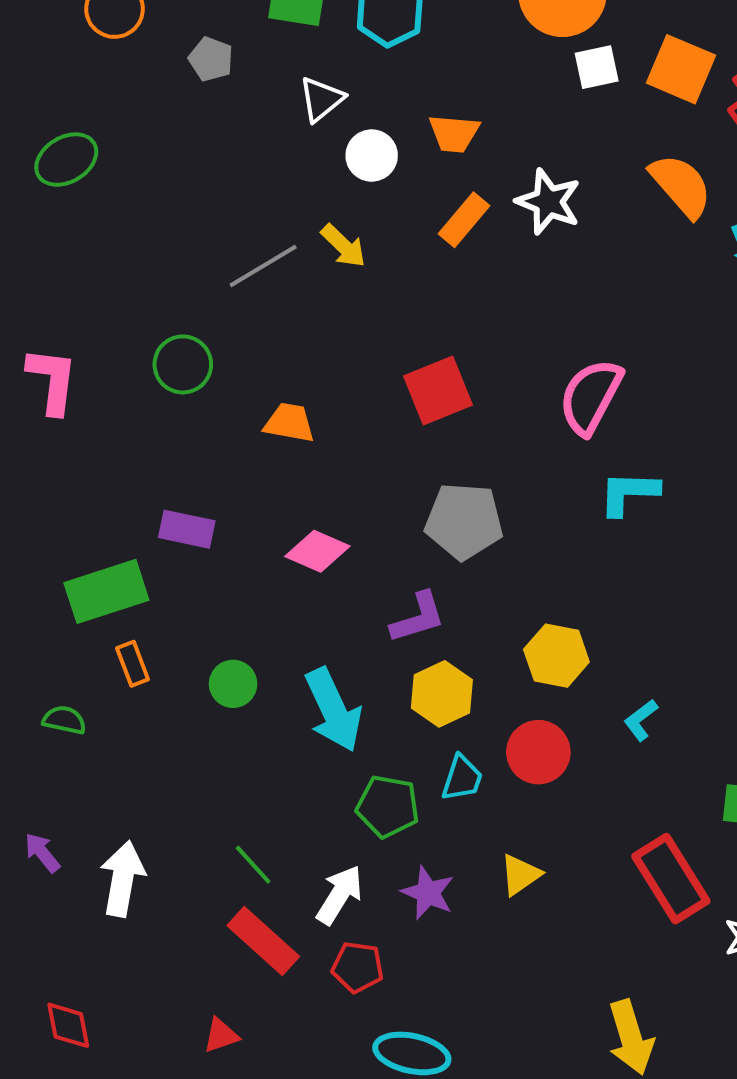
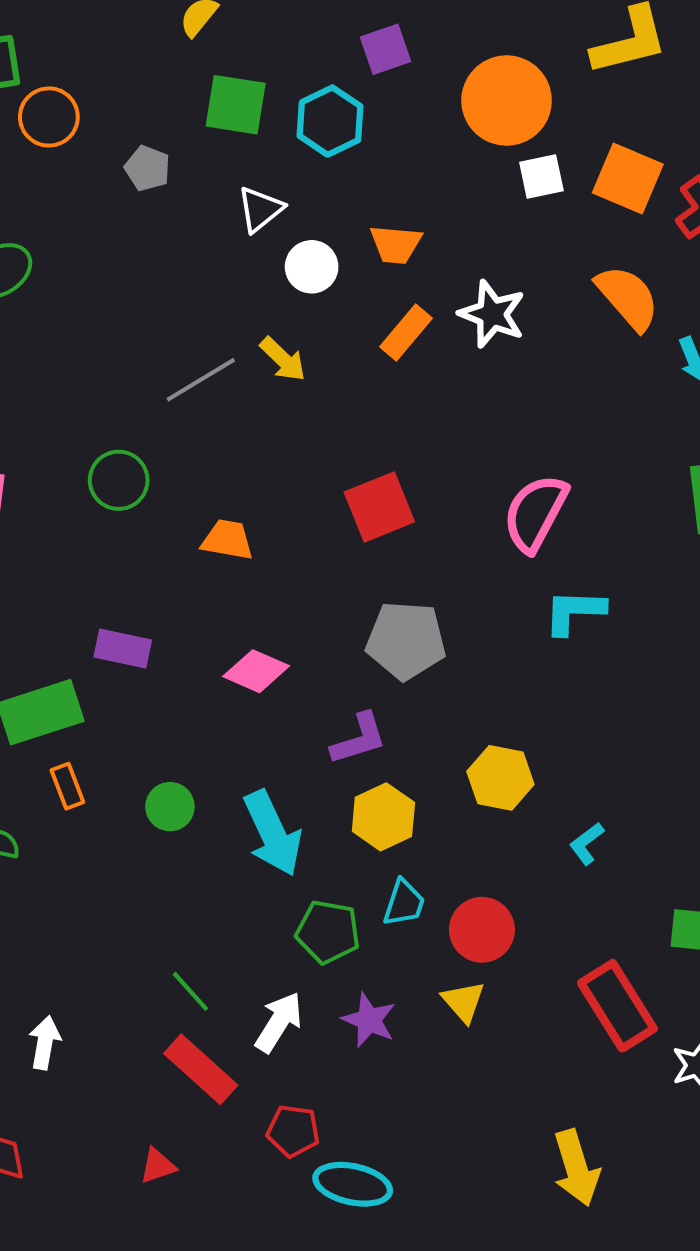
red circle: (538, 752) -> (482, 930), moved
yellow triangle: (520, 875) -> (463, 1002), turned -36
white arrow: (123, 879) -> (45, 1043), moved, size x0.7
red pentagon: (358, 967) -> (293, 1131), moved

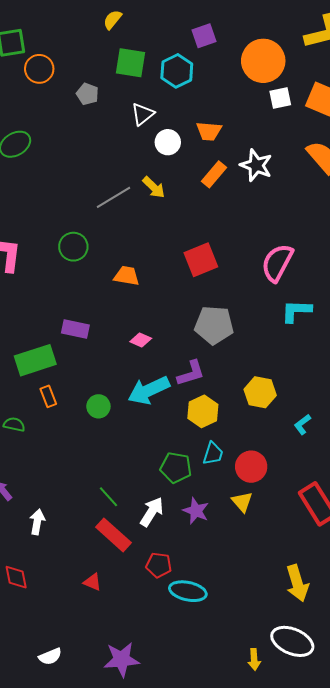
pink diamond: (256, 671) -> (141, 340), size x0.7
cyan arrow: (273, 833) -> (149, 390), moved, turned 90
red triangle: (158, 1166) -> (92, 582), turned 42

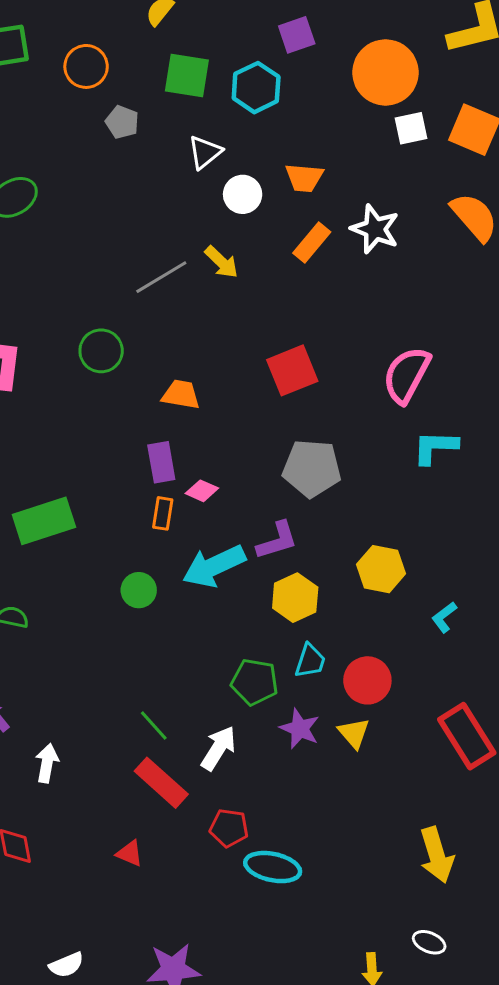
orange circle: (39, 69) -> (86, 66), moved
purple rectangle: (75, 329) -> (161, 462), moved, turned 68
orange rectangle: (48, 396) -> (163, 513), moved, turned 30
purple star: (196, 511) -> (300, 729), moved
white ellipse: (292, 641) -> (429, 942), size x0.5

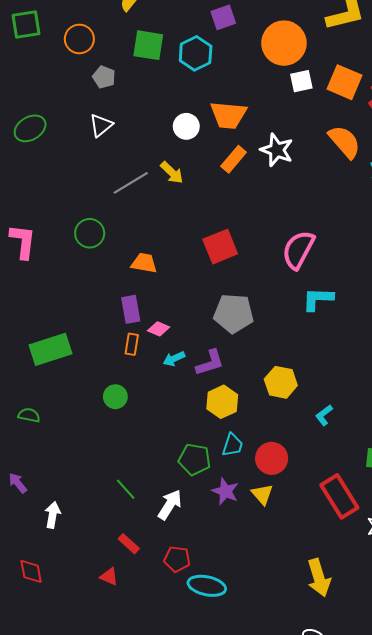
white triangle: (205, 152) -> (101, 125), moved
orange trapezoid: (304, 178) -> (228, 115), size x1.4
cyan arrow: (214, 566) -> (174, 359), moved, size x0.5
red rectangle: (161, 783) -> (129, 544), moved, size x0.6

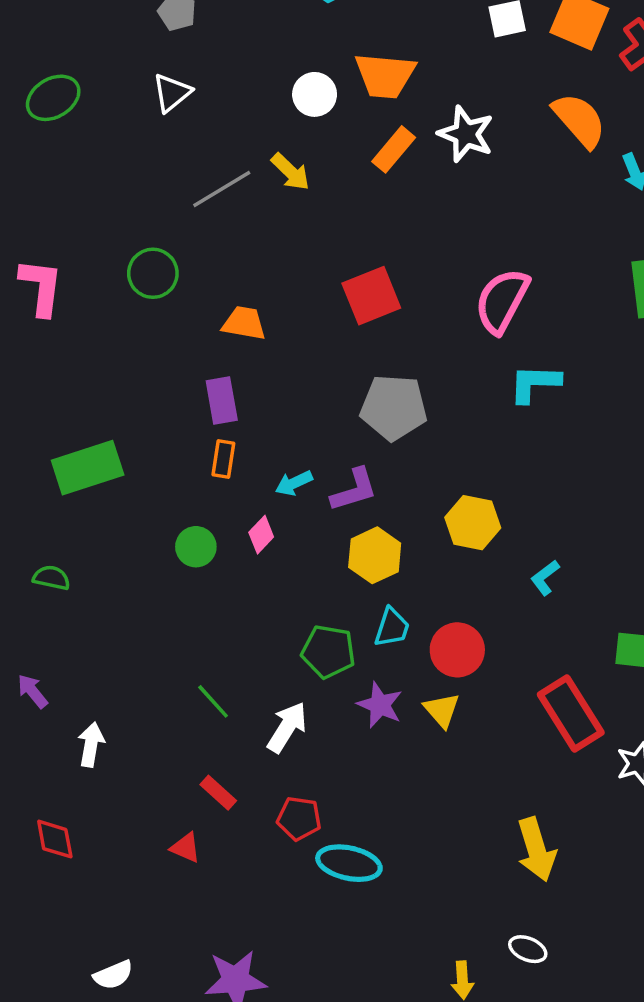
pink diamond: (159, 329) -> (261, 535), moved, turned -70

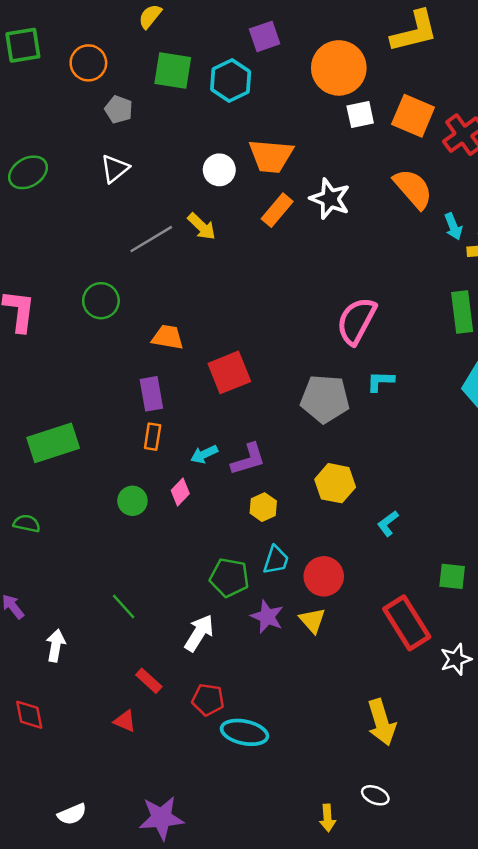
red square: (371, 296) -> (229, 372), moved
cyan L-shape: (535, 383) -> (380, 381), size x0.7
gray pentagon: (394, 407) -> (325, 399), moved
yellow hexagon: (375, 555) -> (263, 507), size x0.7
green line: (213, 701) -> (124, 607), moved

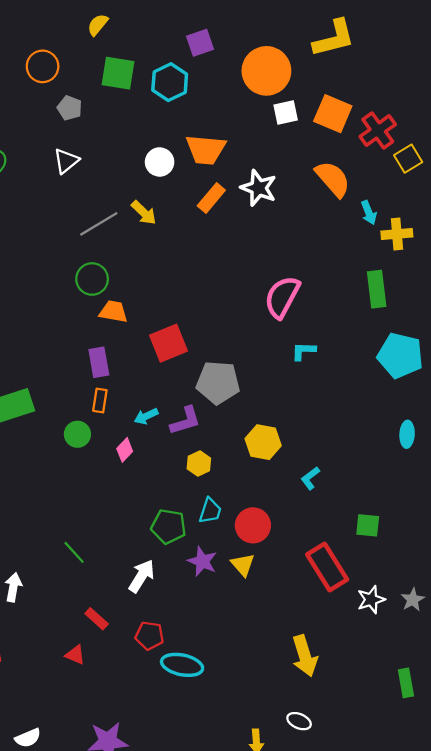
green circle: (101, 301) -> (92, 279), moved
gray pentagon: (325, 399) -> (218, 382), moved
green circle: (132, 501) -> (77, 434), moved

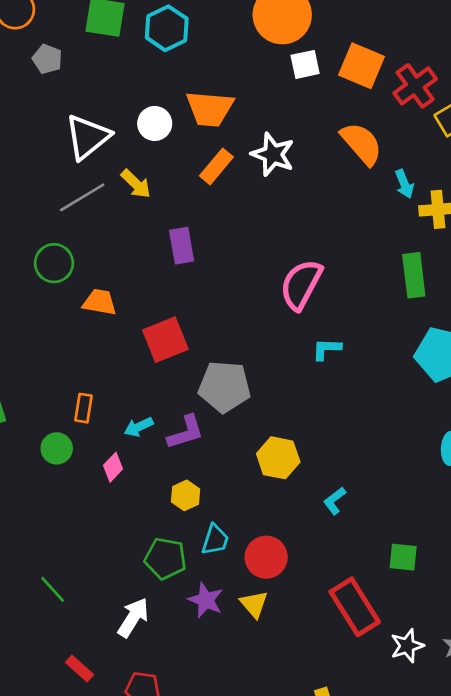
white triangle: (66, 161) -> (88, 137), moved, size x1.5
green circle: (92, 279) -> (54, 263), moved
purple rectangle: (99, 362) -> (182, 246), moved
yellow hexagon: (199, 463) -> (186, 495), moved

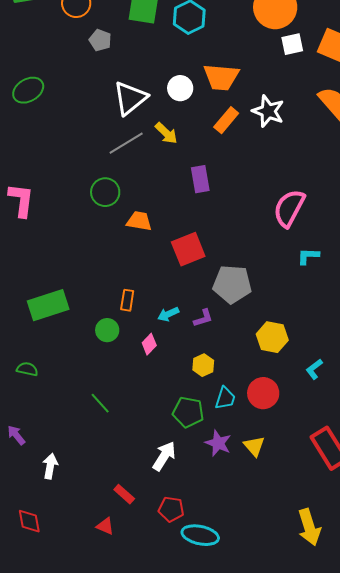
purple L-shape: (186, 432) -> (203, 318), size x0.7
red circle: (266, 557) -> (263, 393), moved
green line: (53, 589) -> (100, 403), moved

